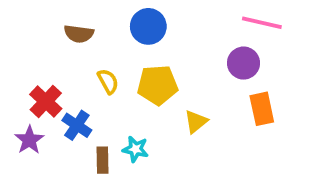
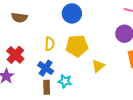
brown semicircle: (79, 34) -> (19, 18), moved
yellow semicircle: (108, 81) -> (50, 44), turned 32
blue cross: (77, 125) -> (46, 68), moved

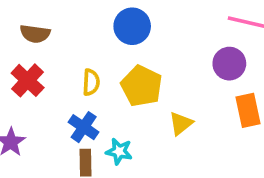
yellow pentagon: (77, 46) -> (142, 86), turned 30
red cross: (15, 55) -> (28, 80), moved

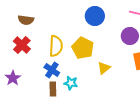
blue circle: (132, 26) -> (95, 16), moved
yellow semicircle: (91, 82) -> (56, 46), size x1.5

